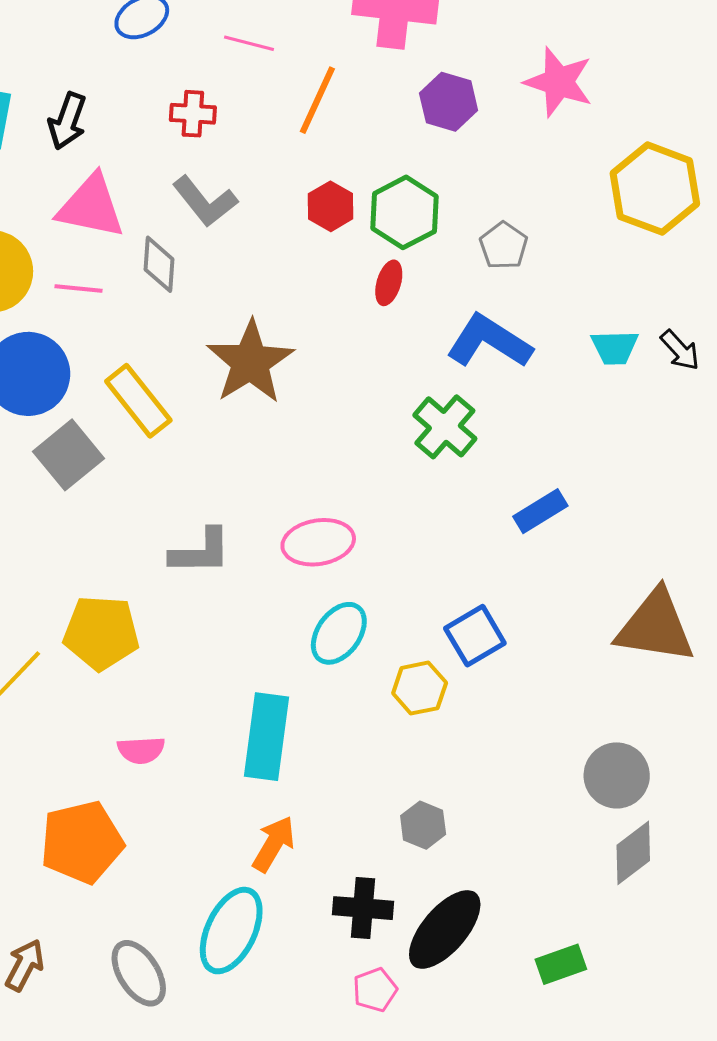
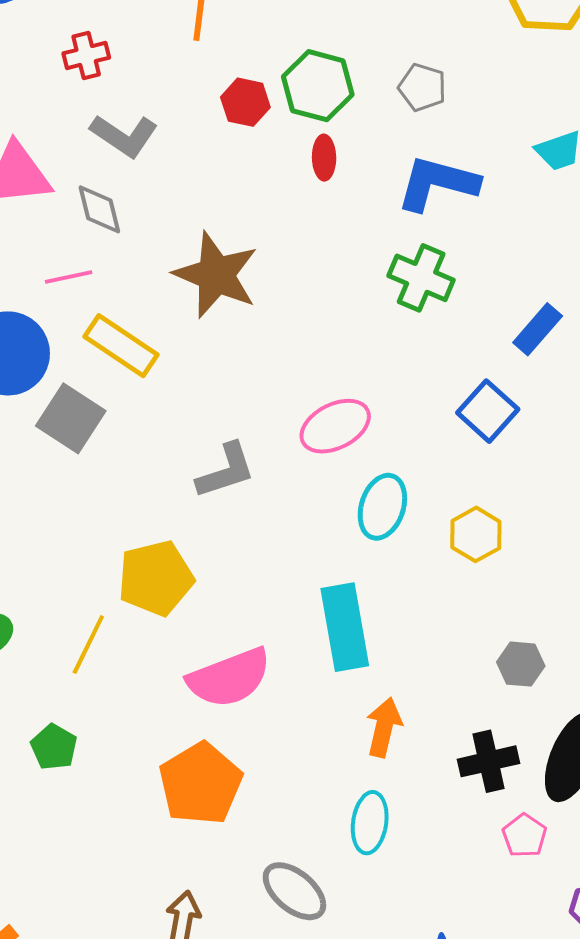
pink line: (78, 289) -> (69, 277), moved
blue square: (475, 636) -> (488, 411), moved
pink semicircle: (141, 750) -> (229, 678), size x1.8
cyan ellipse: (231, 931) -> (370, 823), size x0.7

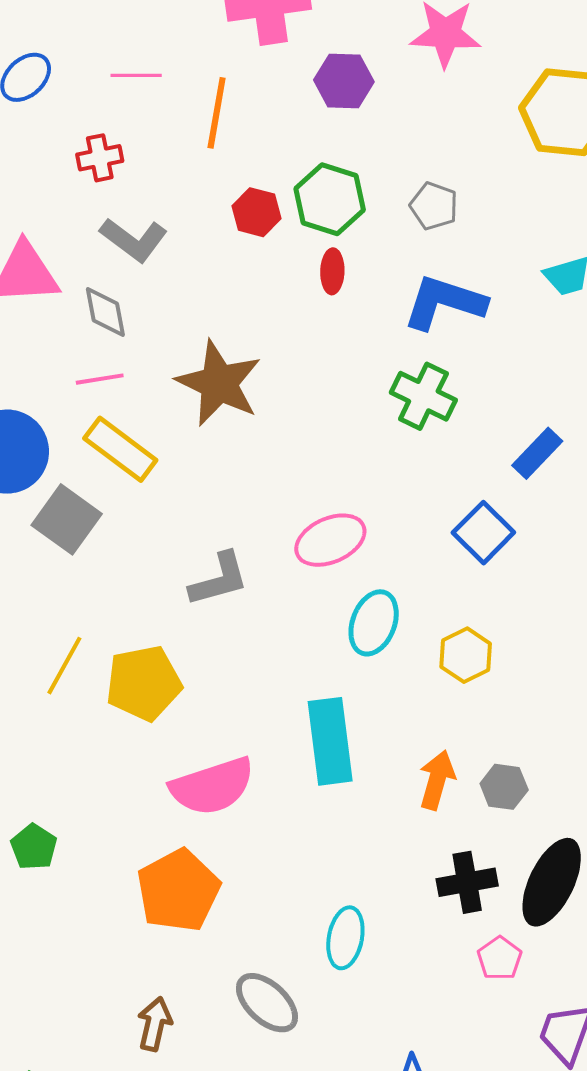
pink line: (69, 277) -> (100, 379), moved
yellow line: (88, 644) -> (64, 666), moved
orange arrow: (384, 727) -> (437, 780), moved

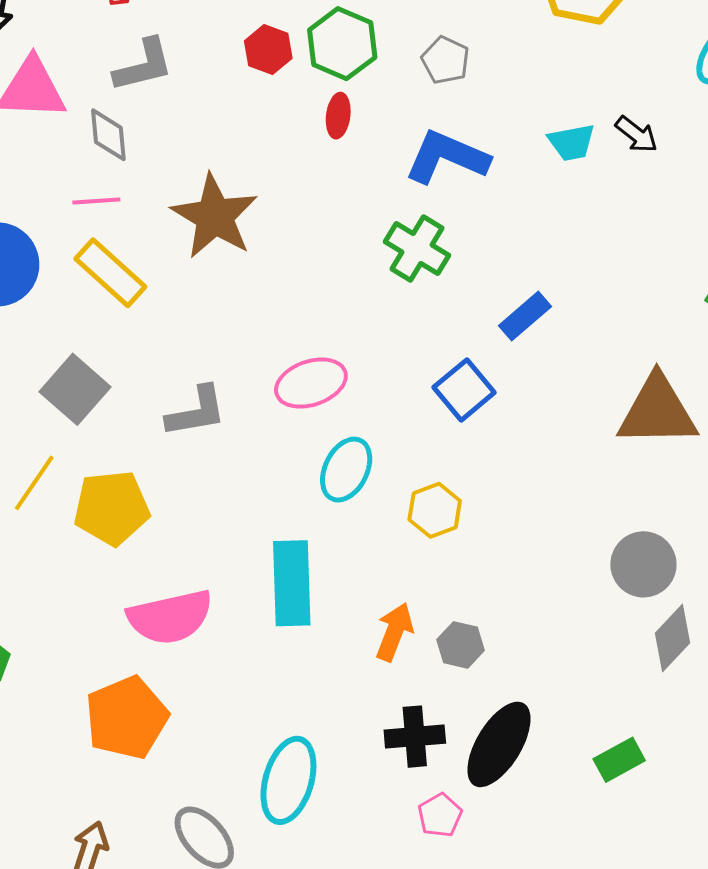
gray L-shape: (134, 240) -> (143, 65), turned -56
gray square: (67, 519) -> (75, 389), moved
cyan ellipse: (345, 938) -> (288, 780), size x1.4

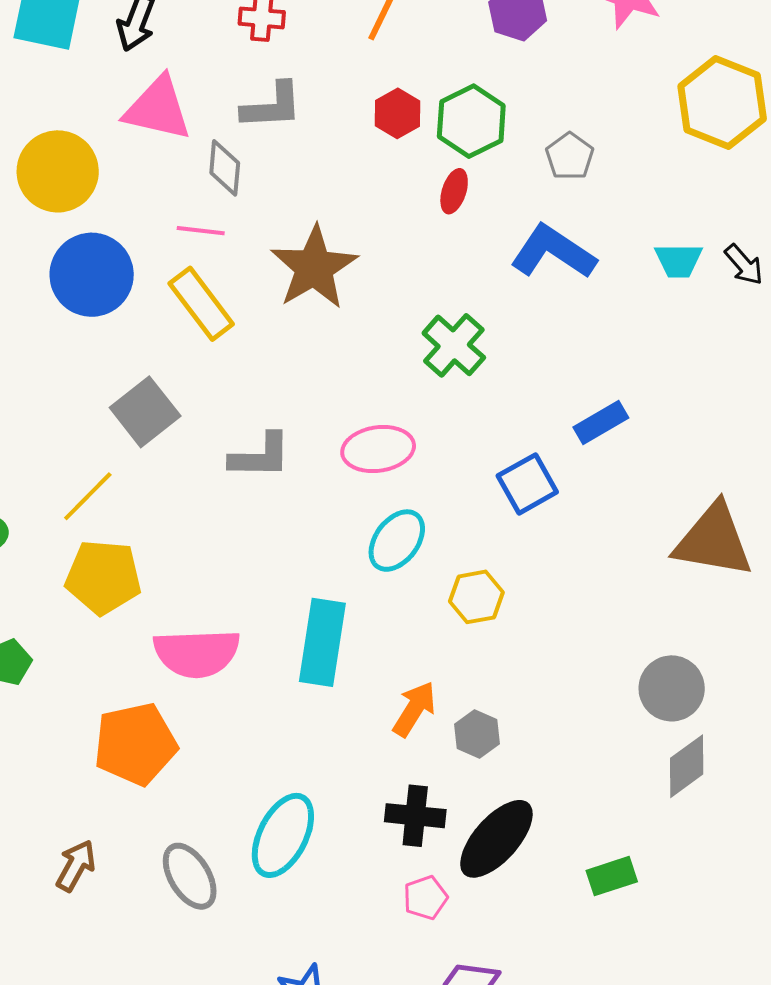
green cross: (417, 249) -> (454, 345), moved
yellow pentagon: (112, 508) -> (103, 577), moved

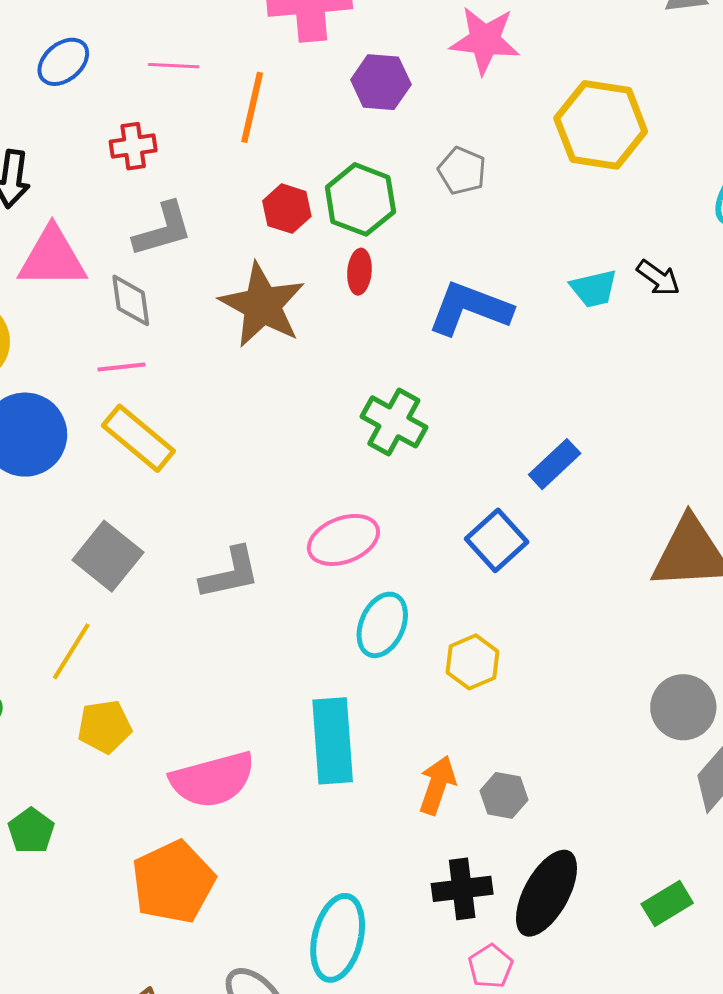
gray pentagon: (570, 156) -> (462, 171), moved
brown star: (314, 267) -> (262, 305), moved
yellow pentagon: (103, 577) -> (104, 727), size x0.7

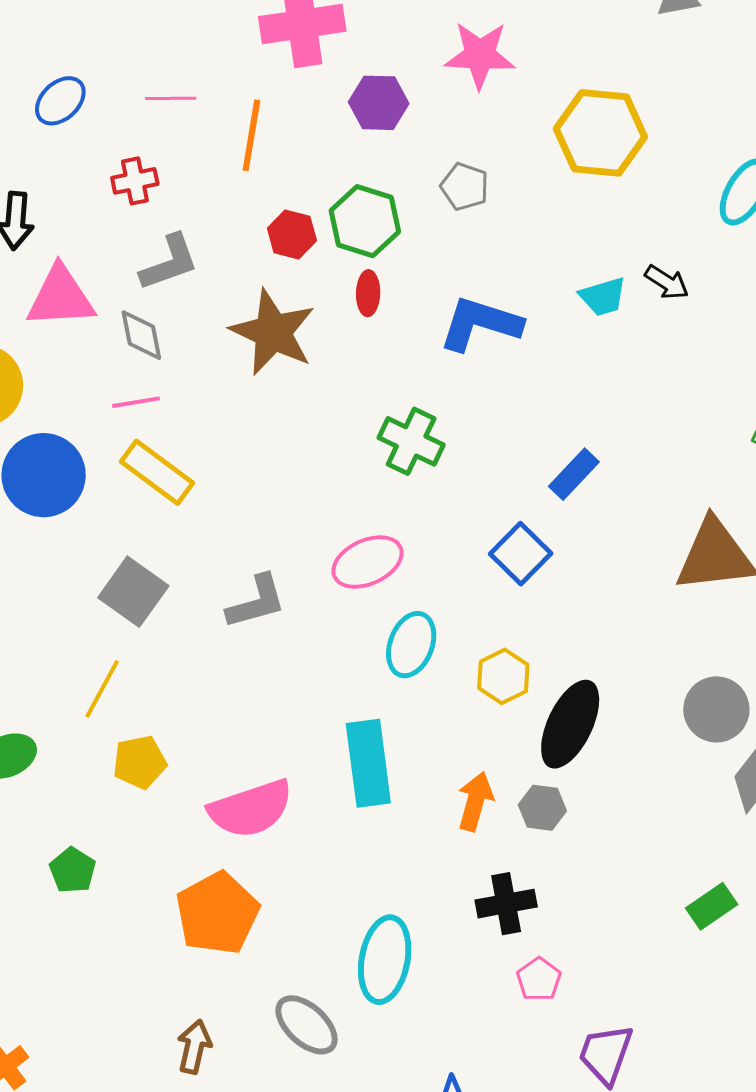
black ellipse: (546, 893) -> (570, 724), moved

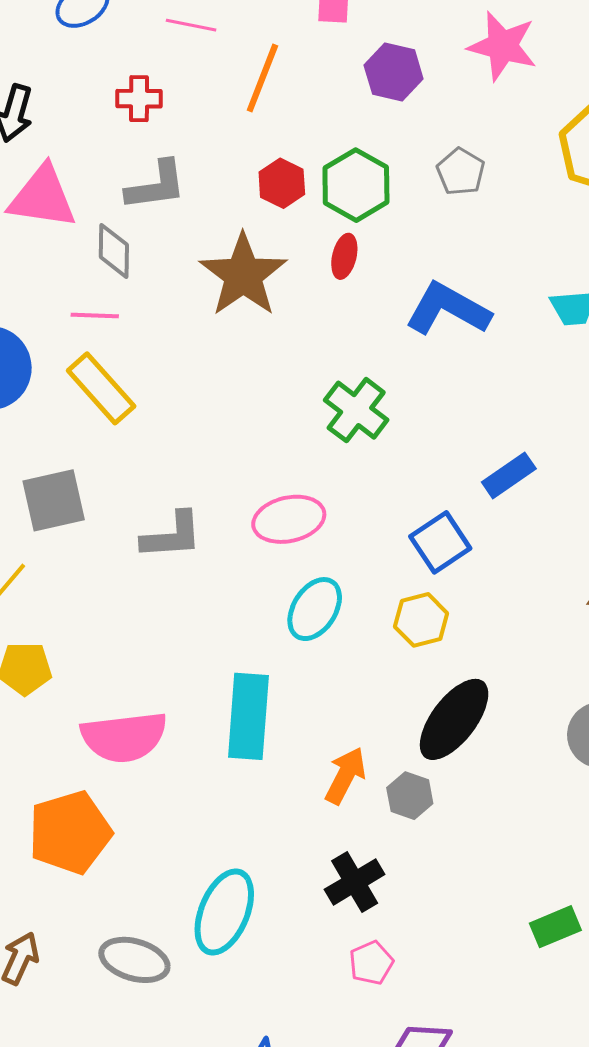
gray square: (133, 592) -> (54, 500), turned 30
yellow hexagon: (503, 676) -> (421, 620), moved
black cross: (506, 904) -> (355, 882), turned -32
gray ellipse: (307, 1025) -> (134, 960), turned -38

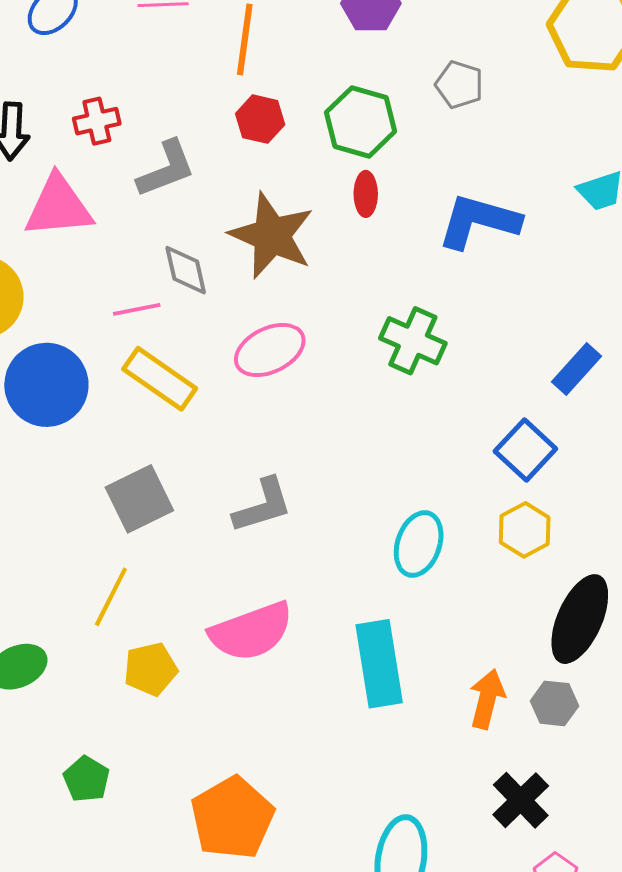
red cross: (139, 99) -> (97, 121), moved
red hexagon: (282, 183) -> (260, 119), moved
gray diamond: (114, 251) -> (186, 270), moved
pink ellipse: (289, 519) -> (270, 350), moved
pink semicircle: (124, 737) -> (251, 631), moved

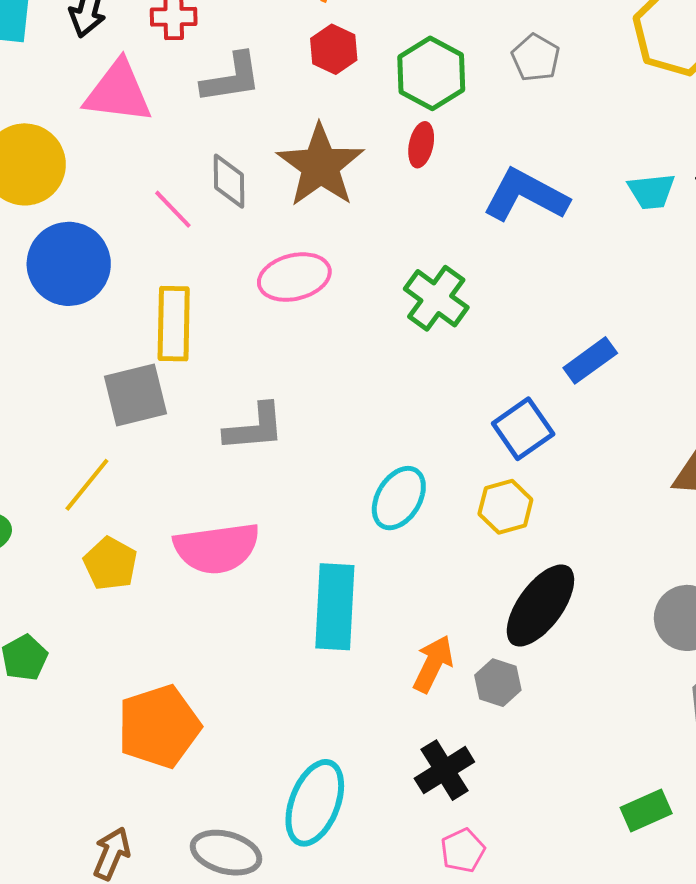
pink line: (137, 309) -> (173, 209), turned 45
yellow rectangle: (160, 379) -> (174, 324), moved, turned 44
yellow pentagon: (151, 669) -> (110, 564), turned 30

